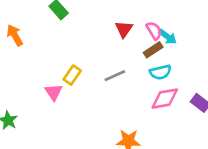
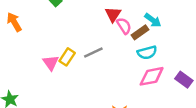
pink semicircle: (154, 31) -> (124, 26), moved
gray line: (115, 76) -> (93, 53), moved
pink triangle: (54, 92) -> (51, 63), moved

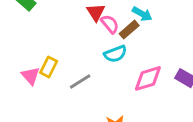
gray line: (93, 53) -> (80, 82), moved
cyan semicircle: (147, 53) -> (115, 54), moved

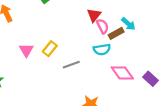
pink triangle: (31, 76) -> (26, 50), moved
pink diamond: (148, 78) -> (122, 73), turned 60

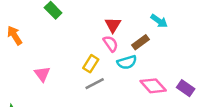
cyan arrow: (128, 24) -> (159, 21), moved
pink semicircle: (103, 26) -> (111, 44), moved
yellow rectangle: (50, 49) -> (91, 64), moved

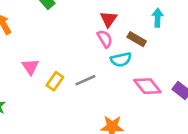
cyan arrow: (159, 21) -> (158, 18), turned -126
brown rectangle: (140, 42) -> (137, 39), turned 63
yellow rectangle: (91, 64) -> (55, 81), moved

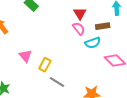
brown rectangle: (137, 39) -> (103, 26), turned -32
gray line: (85, 80) -> (57, 82), moved, turned 63

